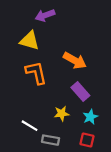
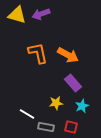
yellow triangle: (30, 41) -> (17, 15), moved
orange L-shape: (36, 73) -> (38, 53), moved
red square: (87, 140) -> (71, 127), moved

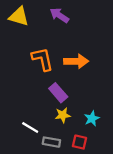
purple arrow: (41, 14) -> (59, 15), moved, turned 54
orange arrow: (68, 55) -> (76, 61), turned -30
purple rectangle: (73, 83) -> (58, 93), moved

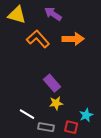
orange L-shape: (42, 59) -> (38, 39), moved, turned -30
orange arrow: (76, 61) -> (73, 39), moved
cyan star: (92, 119) -> (86, 115), moved

